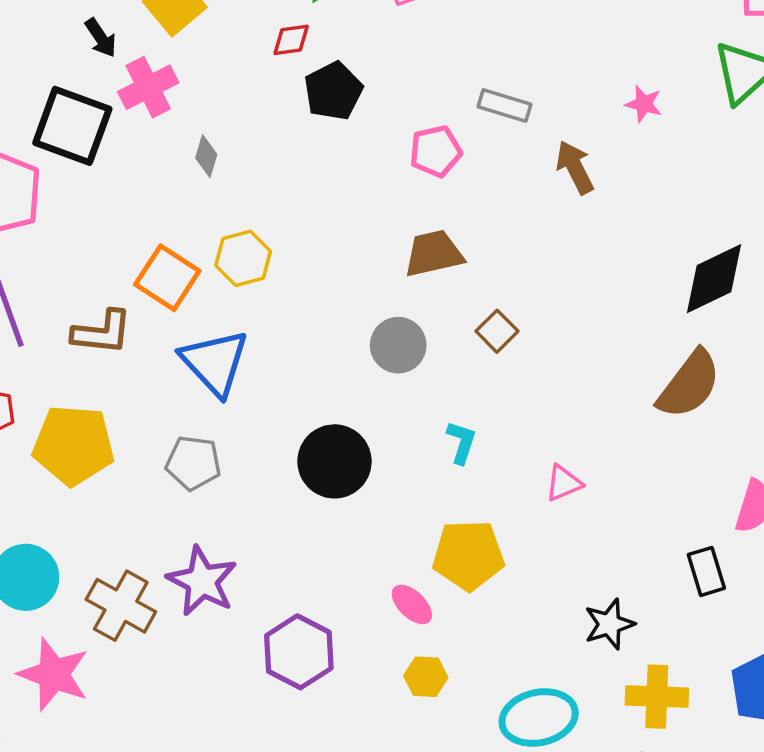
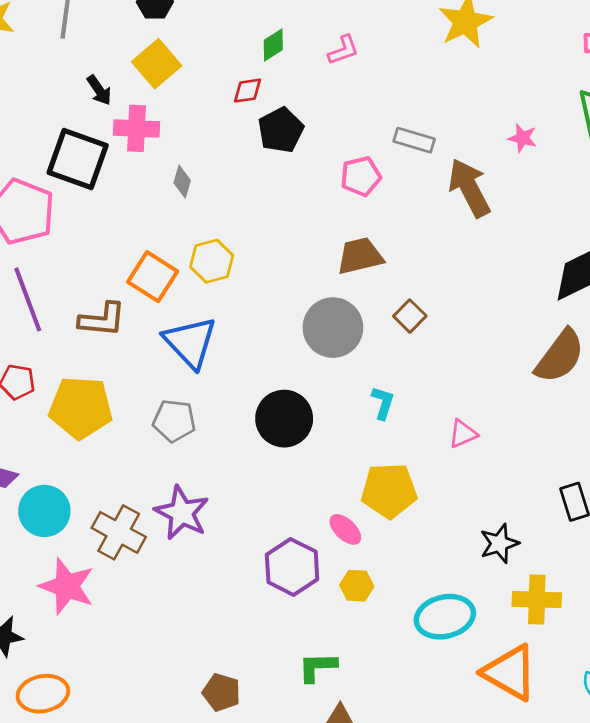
pink cross: (148, 87) -> (136, 128), turned 30
brown arrow: (575, 167) -> (469, 188), size x1.4
gray circle: (398, 345) -> (333, 328), size x1.4
purple hexagon: (299, 652) -> (292, 567), moved

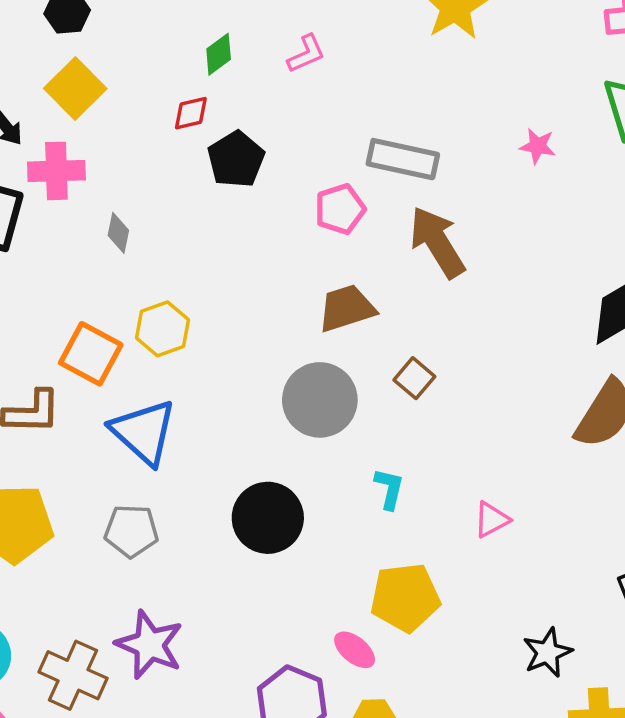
gray rectangle: (414, 140) -> (403, 159), size x1.4
brown arrow: (469, 188) -> (437, 242), moved

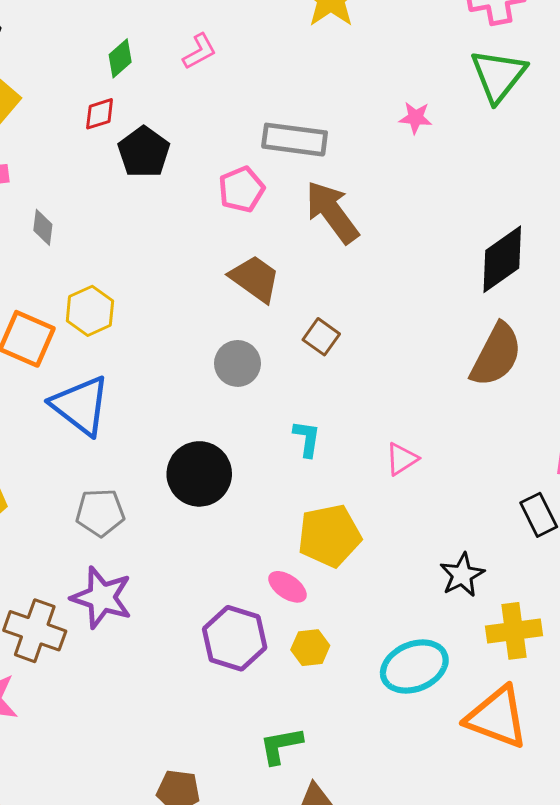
brown trapezoid: (347, 308) -> (255, 279), turned 58
gray circle: (320, 400) -> (237, 363), size x0.7
gray pentagon: (131, 531) -> (100, 513), moved

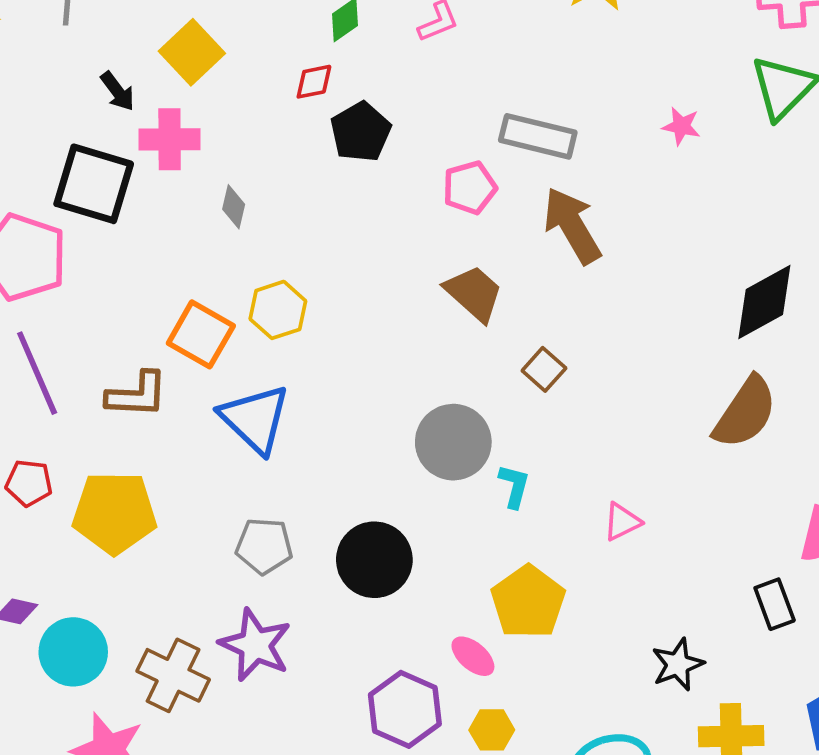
gray circle: (237, 363) -> (453, 442), moved, size x1.4
black circle: (199, 474) -> (374, 560), moved
yellow pentagon: (329, 536) -> (528, 602), turned -30

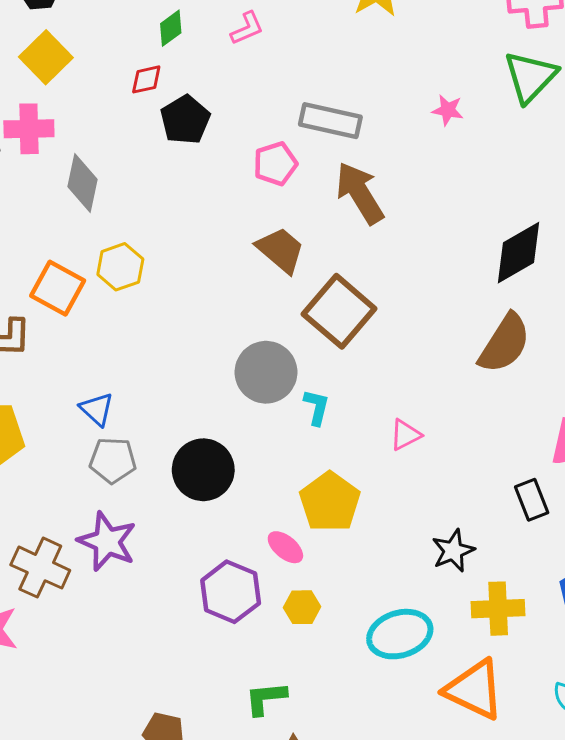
gray diamond: (234, 207) -> (82, 183), size x1.6
brown square: (544, 369) -> (339, 311), size x2.0
blue triangle: (255, 419) -> (97, 409), moved, size x0.6

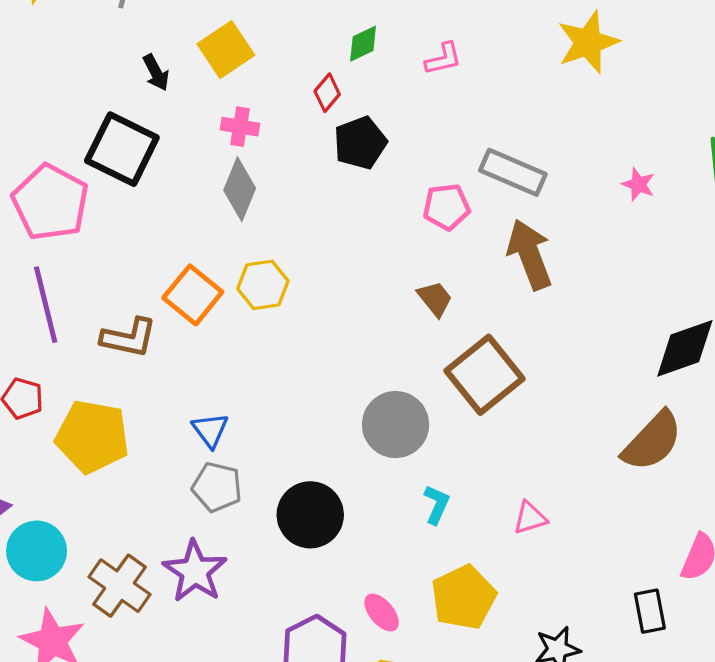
red diamond: (146, 79) -> (327, 93), turned -48
pink cross: (29, 129) -> (240, 127), moved, size x0.7
brown trapezoid: (281, 250) -> (435, 299), size x0.7
cyan L-shape: (317, 407) -> (437, 504), moved
yellow pentagon: (330, 502) -> (463, 597), moved

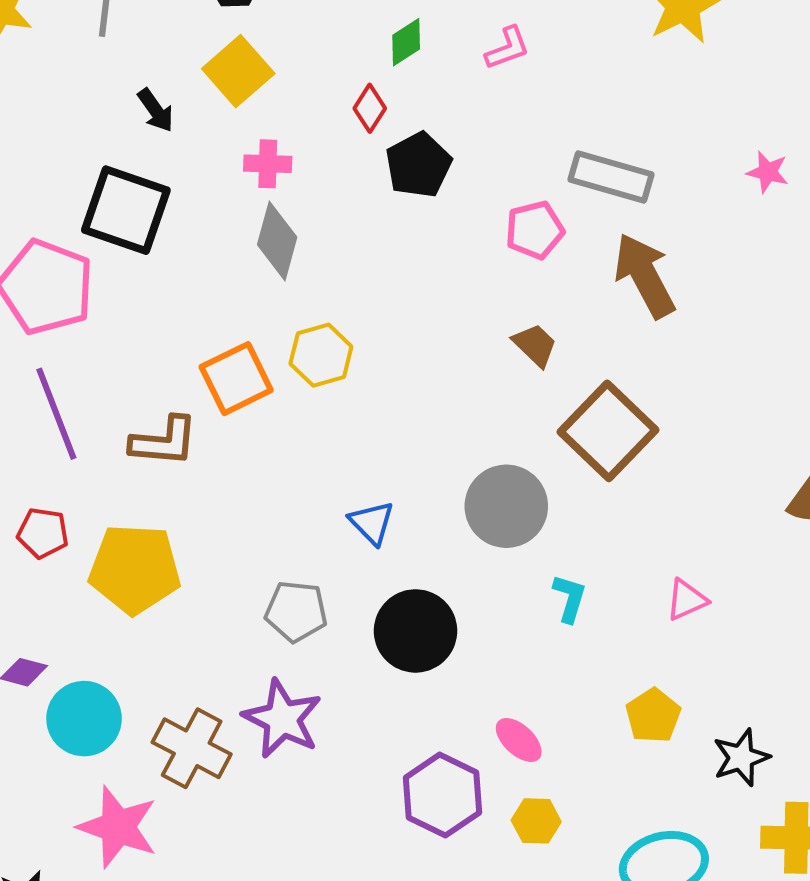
orange square: (193, 295) -> (236, 379), turned 32
blue triangle: (210, 430) -> (372, 523), moved
yellow pentagon: (463, 597) -> (653, 716), moved, size x0.7

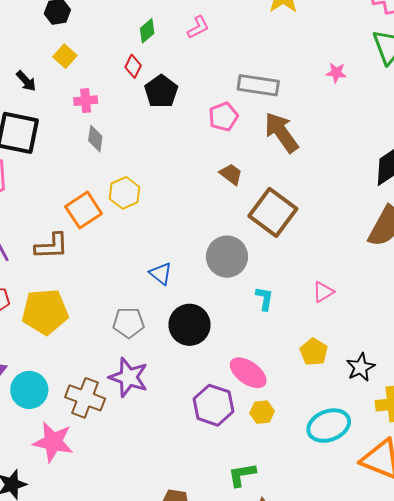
yellow square: (238, 71) -> (65, 56), size x0.7
gray diamond: (277, 241) -> (95, 139), size x0.7
pink ellipse: (519, 740) -> (248, 373), size x1.5

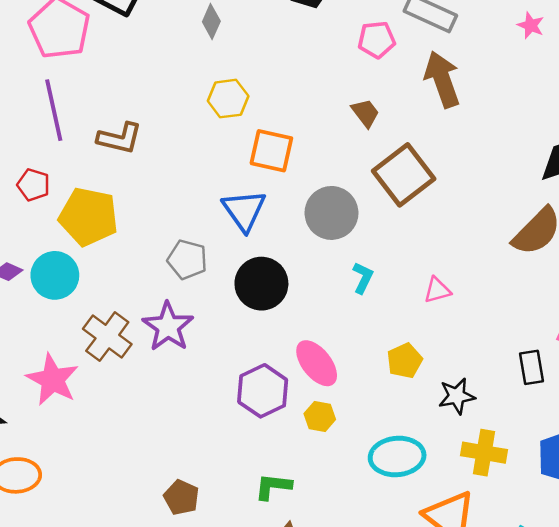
orange square: (84, 210) -> (271, 151), moved, turned 30
blue triangle: (161, 273) -> (244, 210), size x1.5
cyan circle: (29, 390) -> (55, 275), moved

